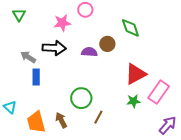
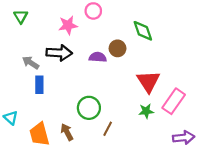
red triangle: (135, 74) -> (148, 81), turned -35
purple arrow: (168, 125) -> (184, 138), turned 42

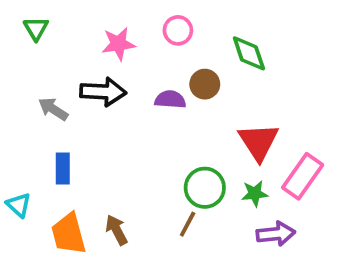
pink circle: (93, 11) -> (178, 30), moved
blue rectangle: (39, 85) -> (63, 169), moved
green circle: (89, 108) -> (205, 188), moved
purple arrow: (184, 138) -> (276, 234), moved

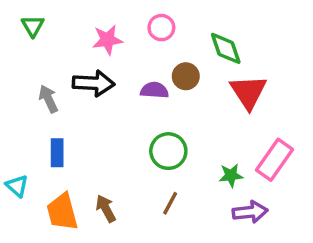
gray arrow: (53, 109) -> (48, 99), turned 32
red triangle: (259, 142) -> (248, 92), moved
green circle: (205, 188) -> (168, 151), moved

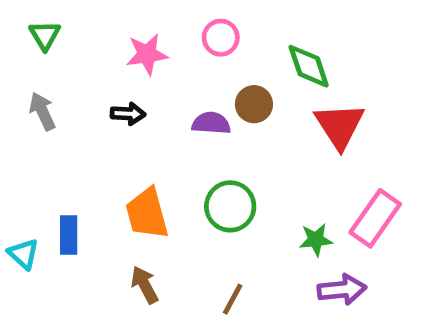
black arrow: (94, 83) -> (128, 114), size x0.6
gray arrow: (48, 99) -> (42, 111), moved
blue rectangle: (57, 153) -> (69, 235), moved
brown line: (170, 203) -> (233, 299), moved
orange trapezoid: (62, 212) -> (147, 214), moved

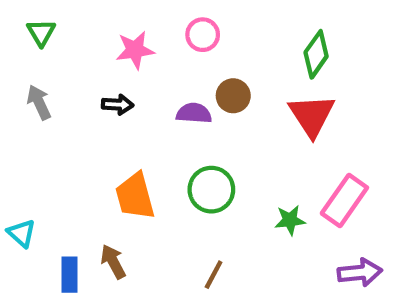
green diamond: (309, 66) -> (316, 54), moved, turned 54
blue rectangle: (69, 235) -> (70, 275), moved
brown arrow: (145, 285) -> (113, 262), moved
purple arrow: (342, 290) -> (360, 273), moved

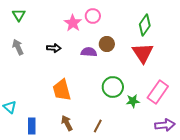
pink star: (135, 50) -> (73, 23), moved, turned -30
green circle: (211, 190) -> (113, 87), moved
brown arrow: (113, 262) -> (67, 123), moved

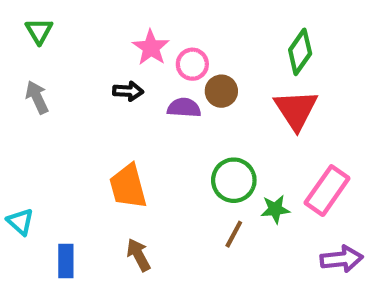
pink circle: (93, 16) -> (192, 64), moved
black arrow: (54, 48) -> (128, 91), moved
brown line: (98, 126) -> (234, 234), moved

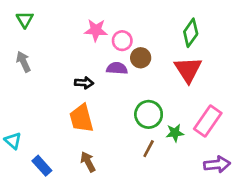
pink star: (151, 48) -> (96, 30), turned -30
black arrow: (128, 91) -> (84, 83), moved
blue rectangle: (66, 261) -> (42, 166), turned -42

